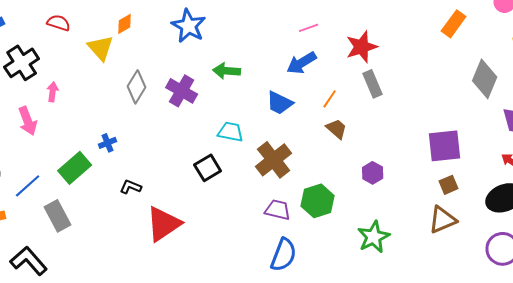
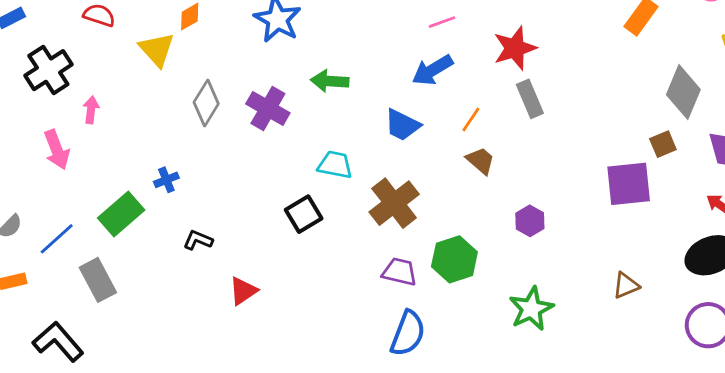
brown square: (449, 185) -> (663, 144), moved
brown triangle: (443, 220) -> (626, 285), size x0.7
red triangle: (164, 224) -> (243, 291), size x0.6

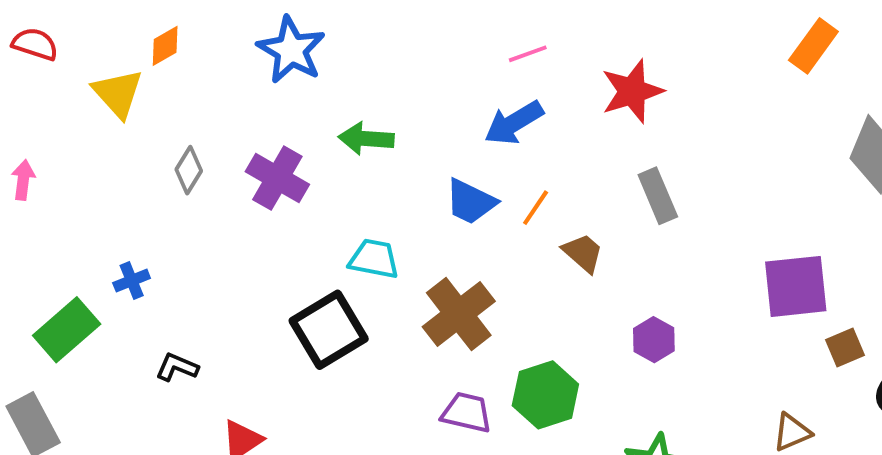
gray rectangle: (530, 99) -> (658, 196), moved
gray diamond: (206, 103) -> (189, 170), size x0.7
orange line: (471, 119) -> (536, 208), moved
brown square: (663, 144) -> (845, 348), moved
black square: (304, 214) -> (329, 330), size x1.4

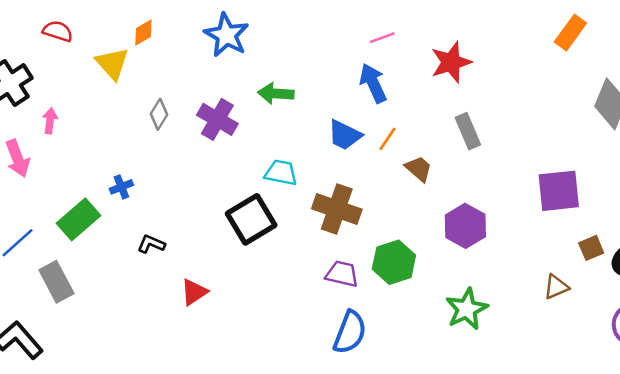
blue arrow: (514, 123) -> (373, 83), turned 96
brown cross: (459, 314) -> (337, 209), turned -33
purple hexagon: (654, 340) -> (465, 226), size x1.5
brown square: (845, 348) -> (591, 248), moved

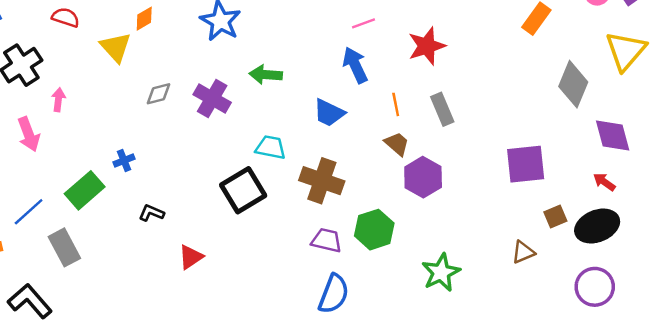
gray diamond: (159, 114) -> (158, 94), turned 44
orange line: (387, 139) -> (396, 104), moved, turned -45
purple hexagon: (465, 226) -> (423, 177), moved

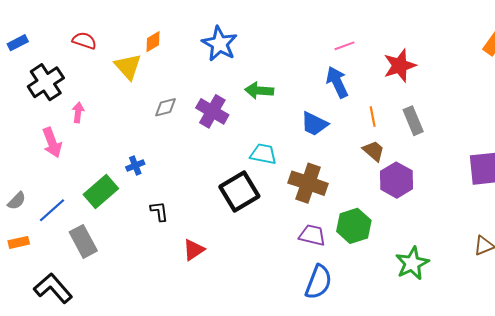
black L-shape: (151, 213) -> (159, 211), turned 60

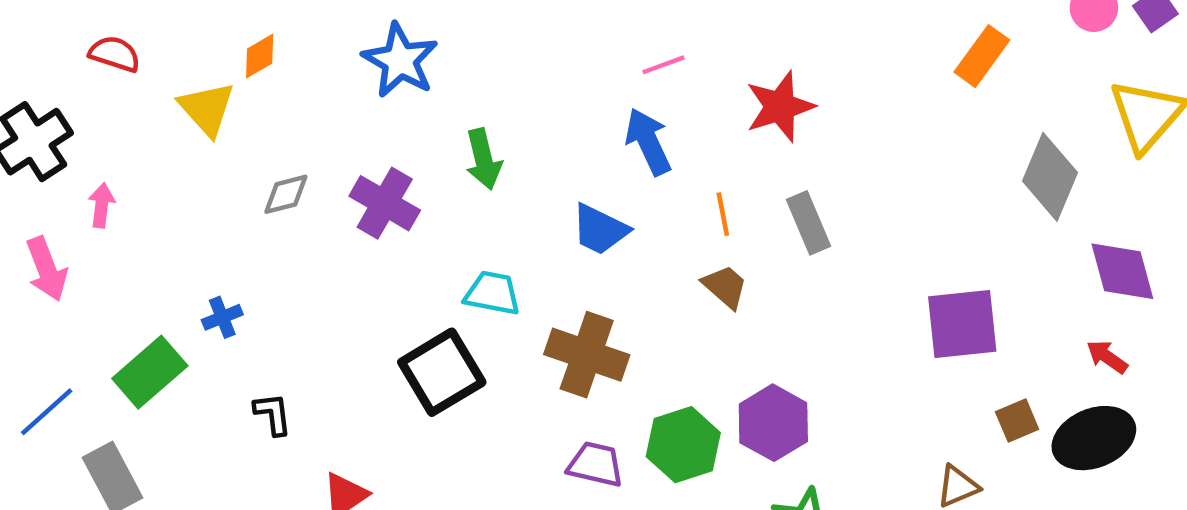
green arrow: (259, 91) -> (484, 159), turned -108
purple hexagon: (397, 180) -> (773, 423), moved

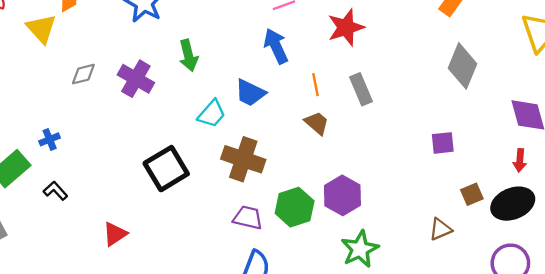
gray diamond: (1050, 177) -> (463, 66), moved
cyan trapezoid: (492, 293) -> (212, 114), moved, turned 120
purple square: (962, 324) -> (443, 143), size x0.6
red arrow: (1107, 357) -> (520, 160), turned -120
black L-shape: (273, 414) -> (55, 191), moved, turned -35

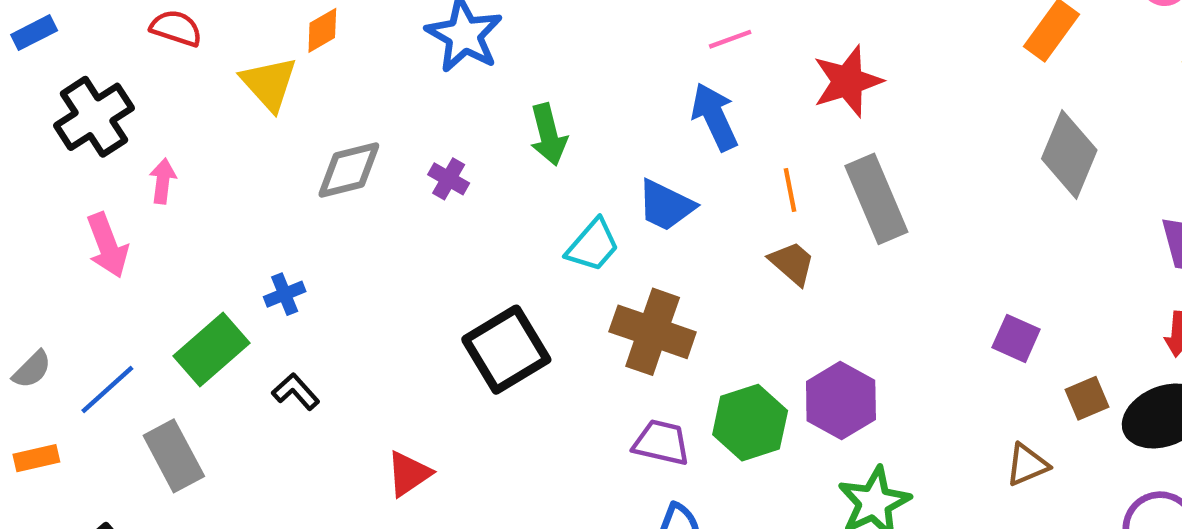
gray diamond: (83, 74) -> (349, 170), size x1.4
purple cross: (136, 79) -> (449, 179), size x0.6
gray rectangle: (361, 89) -> (876, 199), size x1.4
purple square: (443, 143) -> (1016, 338), moved, turned 30

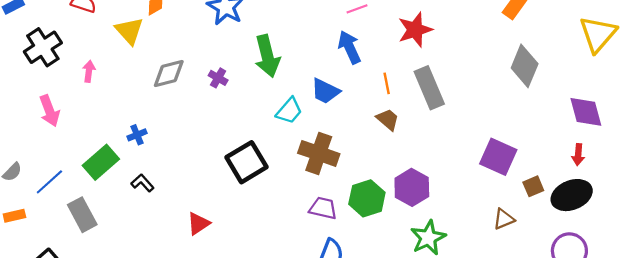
green arrow: (548, 135) -> (267, 56), size x1.4
pink arrow: (163, 181) -> (89, 71), moved
purple square: (1016, 338) -> (498, 157), size x1.6

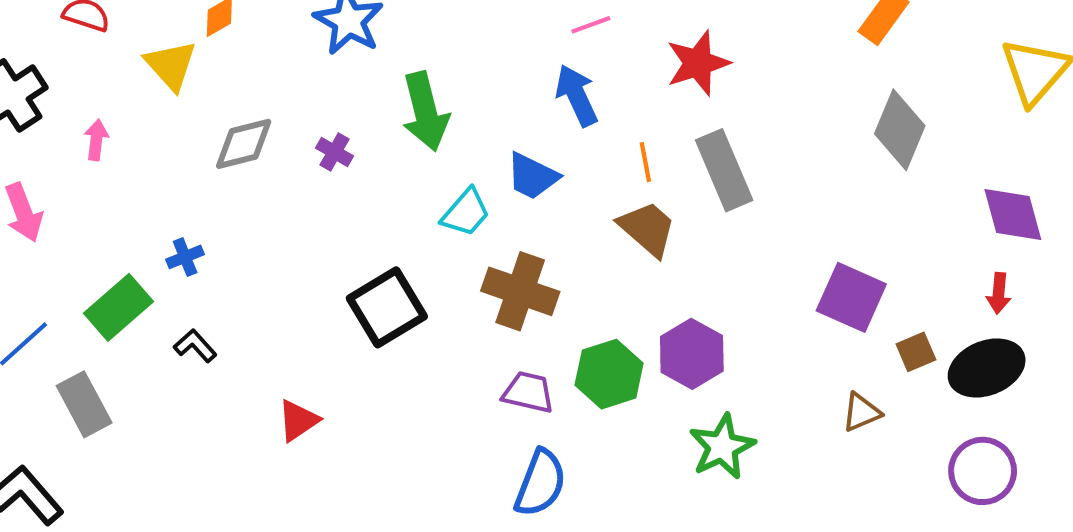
brown trapezoid: (388, 119) -> (647, 229), size x1.4

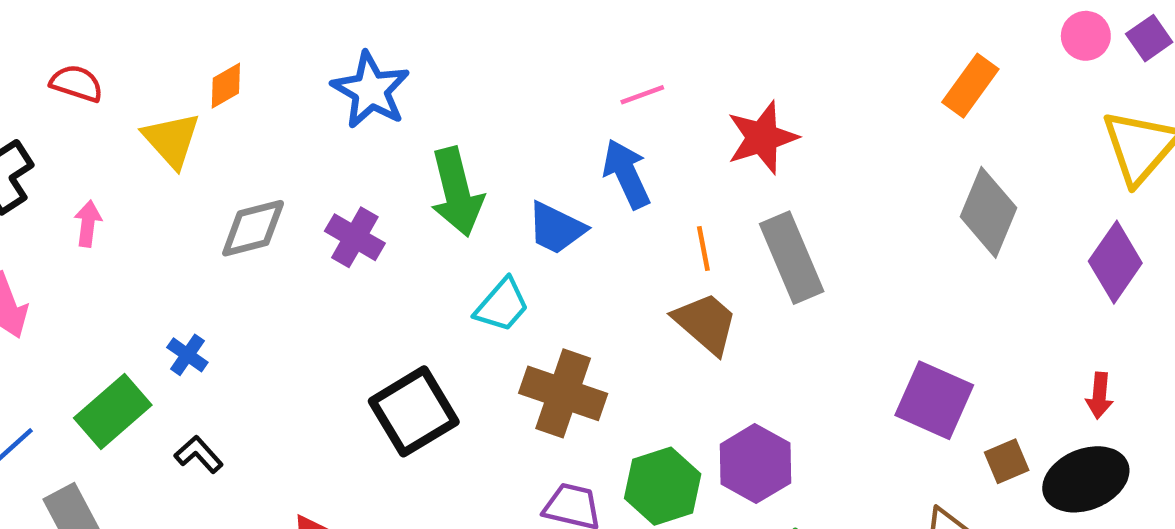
purple cross: (334, 152) -> (355, 237), size x1.4
blue trapezoid: (532, 176) -> (556, 228), moved
purple diamond: (1013, 215) -> (1115, 262), moved, turned 50
blue cross: (185, 257) -> (187, 355), turned -33

